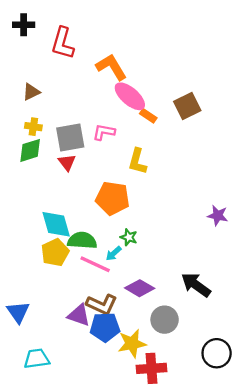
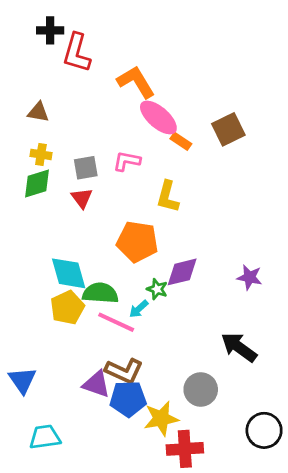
black cross: (24, 25) -> (50, 30), moved
brown triangle: (31, 92) -> (38, 112), turned 36
gray square: (70, 137) -> (86, 168), size x0.7
purple star: (218, 216) -> (250, 277), moved
purple diamond: (140, 288) -> (182, 272), moved, turned -44

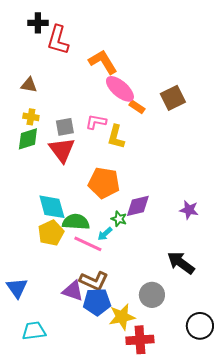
yellow L-shape: (168, 197) -> (116, 137), moved
red triangle: (82, 198) -> (62, 150), size x1.6

